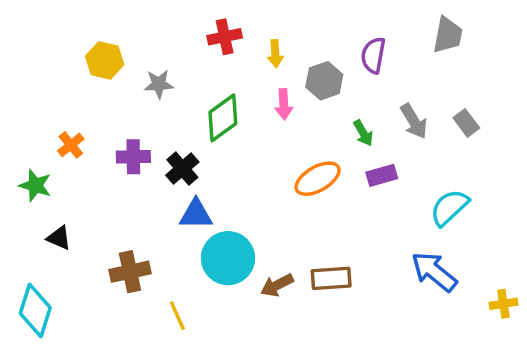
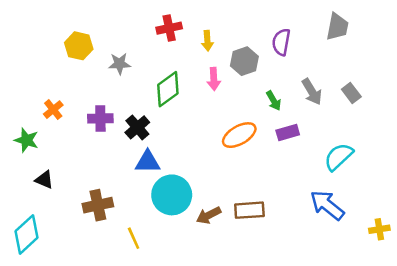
cyan diamond: (35, 311) -> (26, 234), turned 30

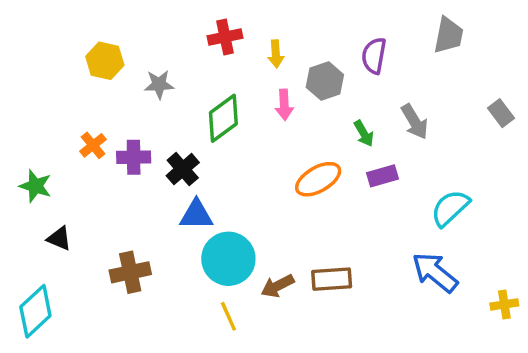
gray rectangle: (351, 93) -> (501, 113), moved
orange cross: (53, 110) -> (93, 145), moved
yellow line: (134, 238) -> (228, 316), moved

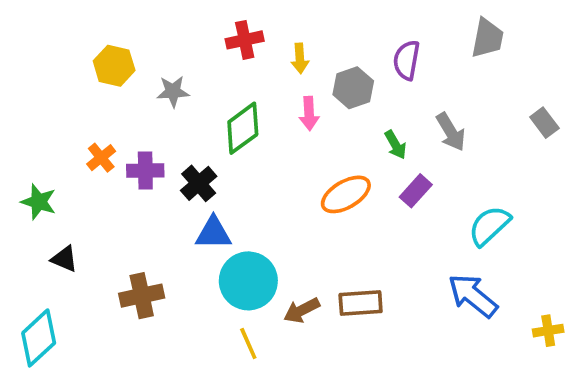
purple rectangle: (382, 176) -> (416, 191), turned -32

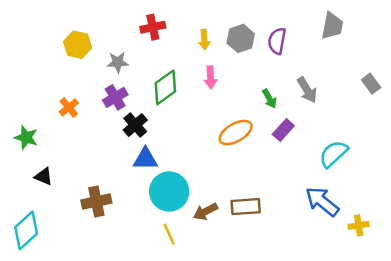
red cross: (245, 40) -> (153, 27), moved
gray hexagon: (353, 88) -> (241, 38), moved
purple cross: (145, 171) -> (115, 97), moved, turned -30
yellow cross: (548, 331) -> (359, 225), moved

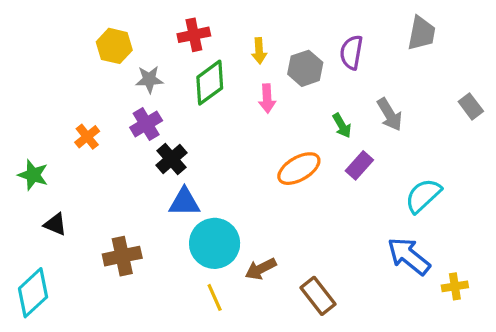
gray hexagon: (241, 38) -> (305, 68), moved
yellow hexagon: (78, 45) -> (114, 46), moved
green diamond: (165, 87) -> (210, 83), moved
brown rectangle: (246, 207) -> (318, 296), moved, turned 56

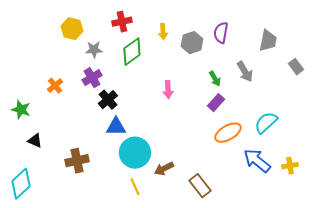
gray trapezoid: (421, 33) -> (268, 41), moved
pink arrow: (267, 99) -> (168, 90), moved
purple rectangle: (359, 165) -> (216, 103), moved
orange ellipse: (299, 169) -> (228, 133), moved
yellow cross: (455, 286) -> (290, 166), moved

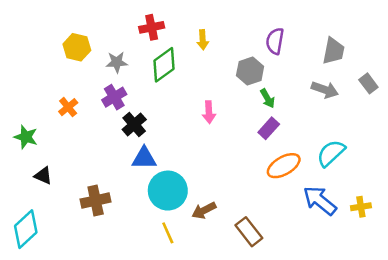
yellow hexagon: (72, 29) -> (77, 47), moved
gray hexagon: (192, 43) -> (250, 71), moved
gray arrow: (245, 72) -> (325, 90), moved, turned -40

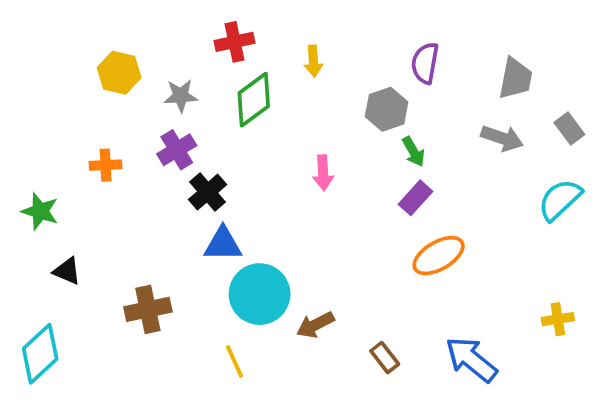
orange cross: (68, 107) -> (106, 165), turned 36
cyan semicircle: (331, 153) -> (560, 200), moved
blue arrow: (320, 201) -> (471, 359), moved
brown rectangle: (249, 232) -> (385, 358), size x0.7
yellow line: (168, 233) -> (235, 361), moved

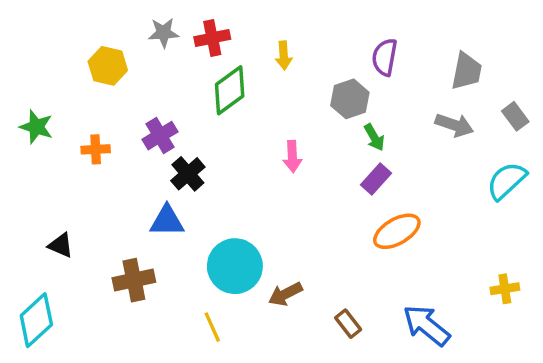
gray star: (181, 96) -> (163, 33), moved
green star: (40, 211) -> (36, 127), moved
blue triangle: (223, 244) -> (167, 221), moved

